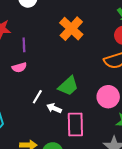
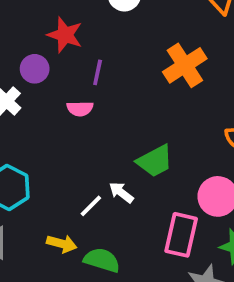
white line: (37, 97) -> (91, 206), moved
pink rectangle: (75, 125) -> (181, 235), moved

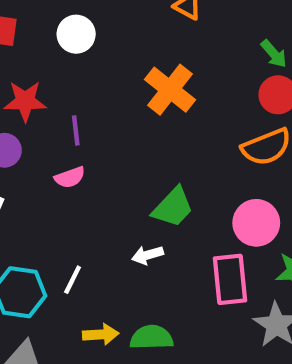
white arrow: (121, 192) -> (147, 255), turned -35
white line: (91, 206) -> (73, 280), moved

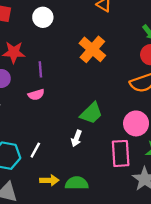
white arrow: (147, 255) -> (76, 138), turned -56

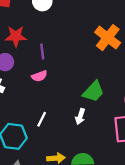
orange cross: (92, 49) -> (108, 38), moved
white line: (35, 150) -> (42, 119), moved

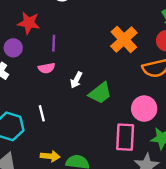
white arrow: (80, 116) -> (76, 80), moved
white line: (42, 119) -> (42, 113), turned -49

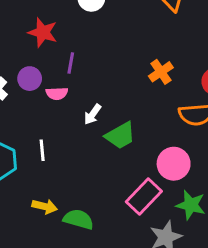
orange cross: (124, 40) -> (161, 72), size x0.7
purple circle: (13, 48) -> (30, 79), moved
pink rectangle: (125, 137) -> (144, 196), turned 32

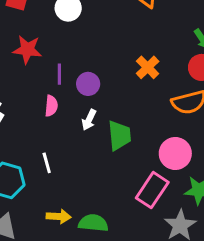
purple circle: (30, 79) -> (88, 84), moved
pink semicircle: (57, 93) -> (51, 106), turned -72
green trapezoid: (120, 136) -> (119, 135), turned -56

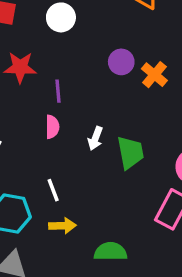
purple circle: (88, 84) -> (121, 62), moved
yellow arrow: (59, 216) -> (62, 226), moved

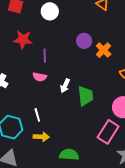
pink semicircle: (52, 127) -> (40, 77), turned 96

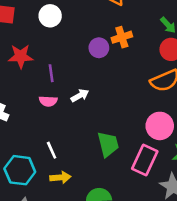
orange cross: (104, 50) -> (122, 37), moved, turned 35
white arrow: (65, 86) -> (80, 96), moved, turned -136
green trapezoid: (85, 96) -> (108, 144), moved

